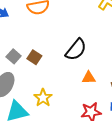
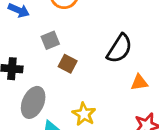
gray square: (14, 56) -> (50, 40), moved, turned 32

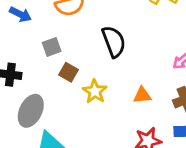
black semicircle: (119, 49) -> (114, 42), moved, turned -56
yellow star: (84, 114) -> (95, 91), moved

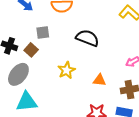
black semicircle: (114, 42) -> (87, 38), turned -60
brown square: (69, 72) -> (31, 50), moved

